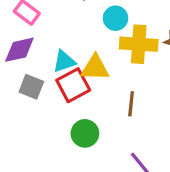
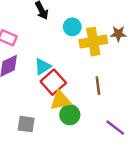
yellow triangle: (95, 68) -> (60, 100), moved
gray square: (31, 87) -> (26, 124), moved

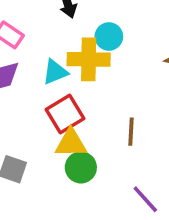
yellow cross: (93, 42) -> (89, 59), moved
cyan triangle: (43, 67) -> (55, 72), moved

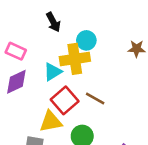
brown line: (131, 132) -> (95, 98), moved, turned -54
yellow triangle: (71, 143) -> (51, 122), moved

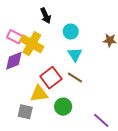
yellow cross: (75, 59) -> (32, 44), moved, turned 35
cyan triangle: (53, 72) -> (75, 54), moved, turned -35

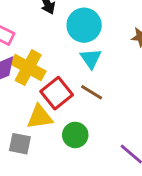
cyan circle: (71, 32) -> (84, 25), size x1.5
yellow cross: (32, 44) -> (28, 68), moved

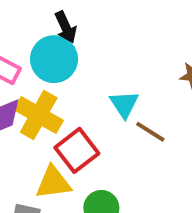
cyan circle: (84, 25) -> (54, 59), moved
brown line: (92, 92) -> (150, 132), moved

